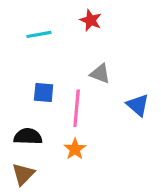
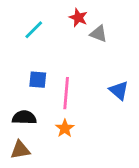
cyan line: (39, 34) -> (34, 30), turned -35
gray triangle: (100, 74) -> (99, 34), moved
brown triangle: (23, 174) -> (20, 150), turned 35

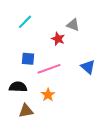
red star: (78, 18) -> (58, 39), moved
pink line: (66, 93) -> (49, 69), turned 65
brown triangle: (20, 150) -> (26, 111), moved

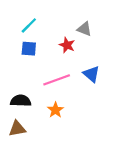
blue square: (28, 59) -> (29, 49), moved
blue triangle: (88, 67) -> (91, 74), moved
brown triangle: (26, 111) -> (17, 129), moved

